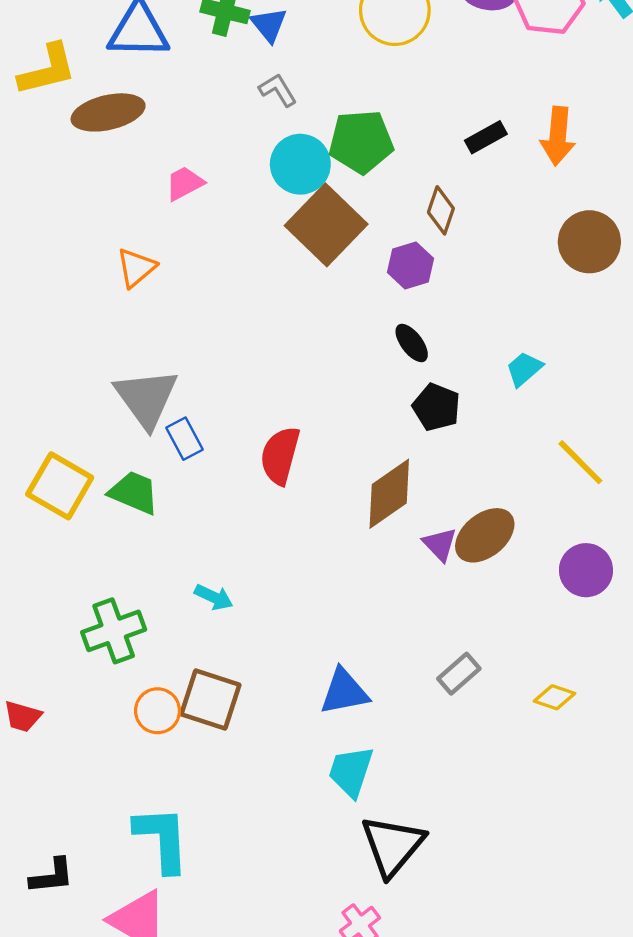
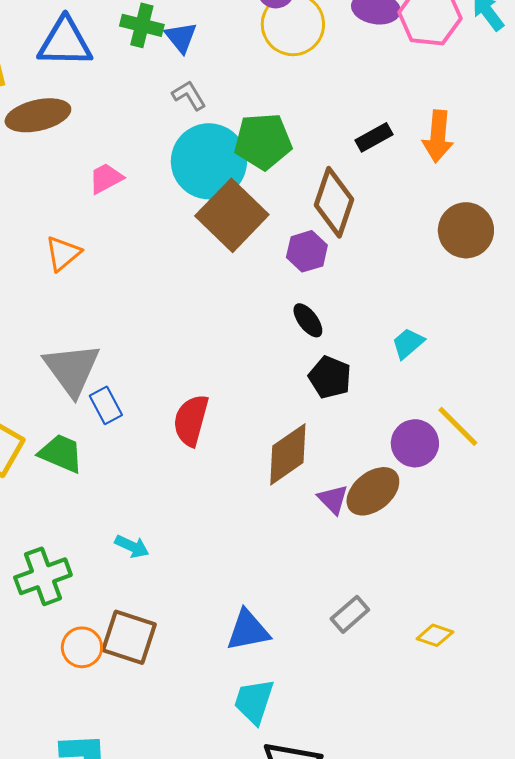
cyan circle: (300, 164) -> (209, 161), size x1.4
brown diamond: (441, 210) -> (334, 202), size x1.6
purple circle: (586, 570) -> (415, 443), moved

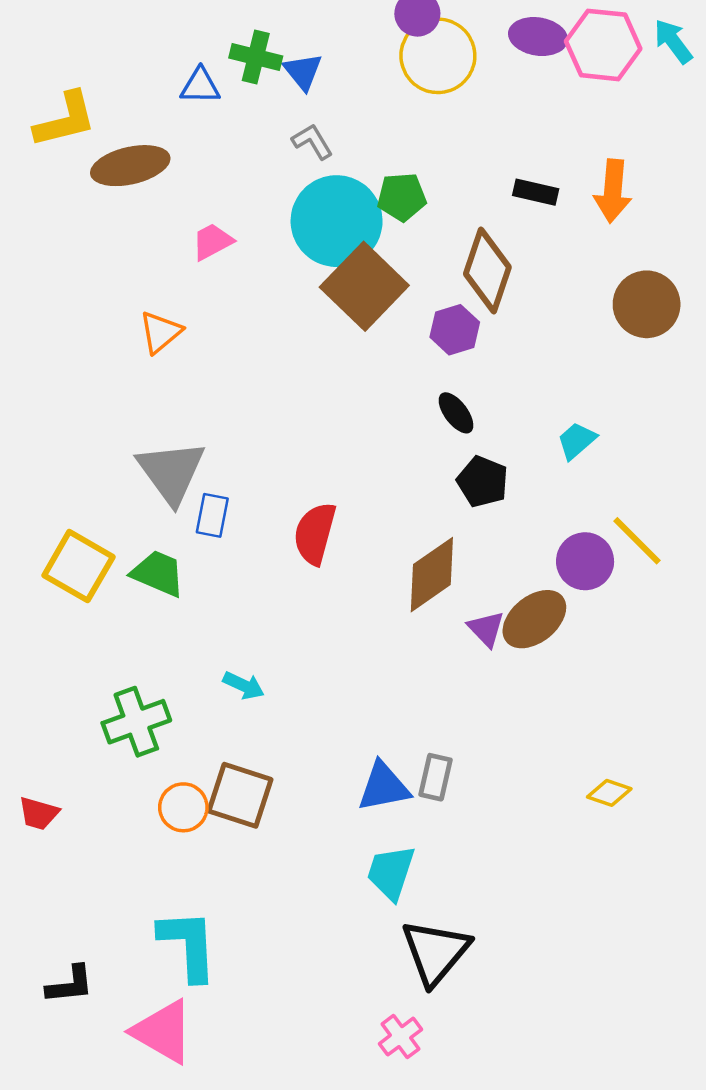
blue triangle: (65, 42) -> (200, 86), moved, size x0.6
black rectangle: (374, 137) -> (536, 192), turned 42
green pentagon: (263, 141) -> (402, 197), size x0.7
blue rectangle: (106, 405) -> (212, 515), turned 39
gray rectangle: (350, 614) -> (435, 777), moved, turned -36

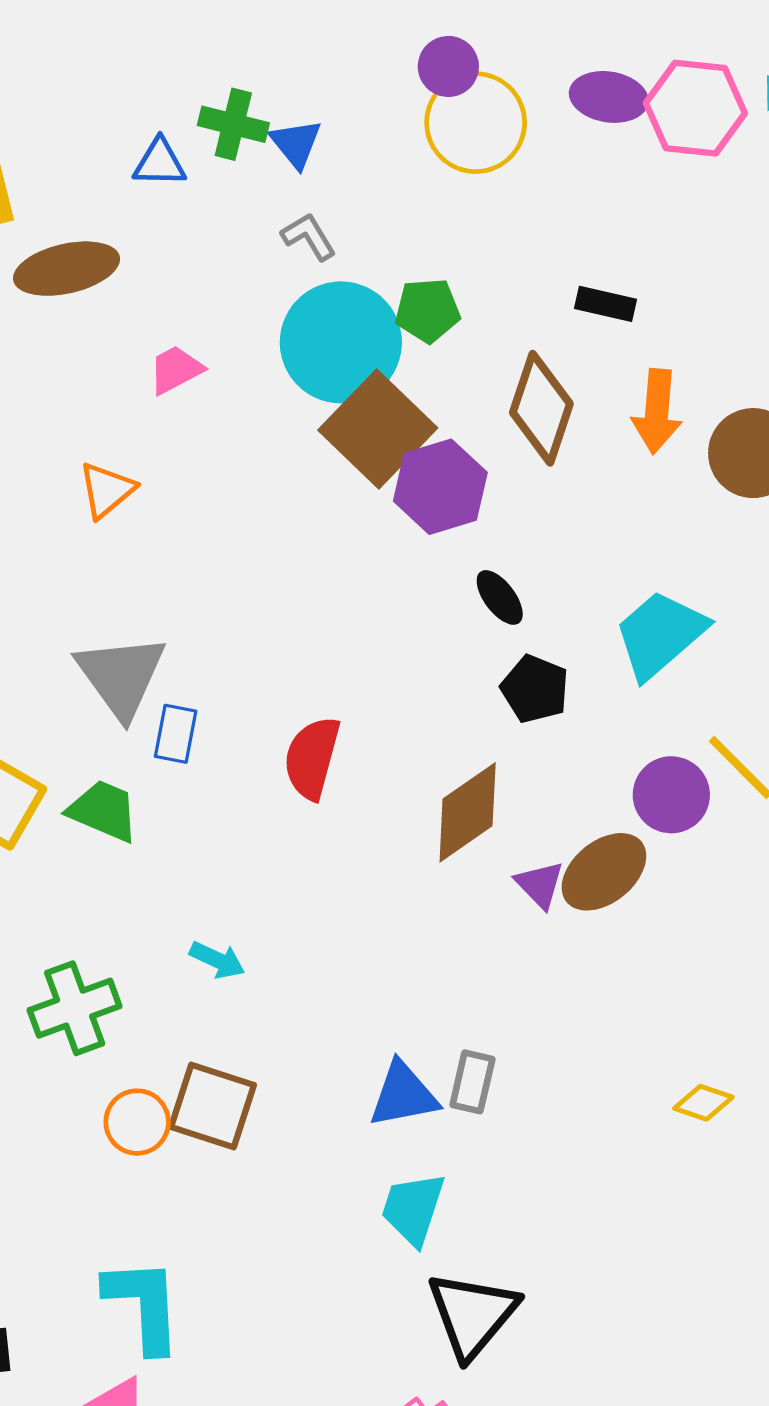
orange arrow: (613, 191) -> (657, 411), moved
purple hexagon: (455, 330) -> (440, 487), moved, size x1.4
cyan trapezoid: (577, 441) -> (660, 634), size x1.8

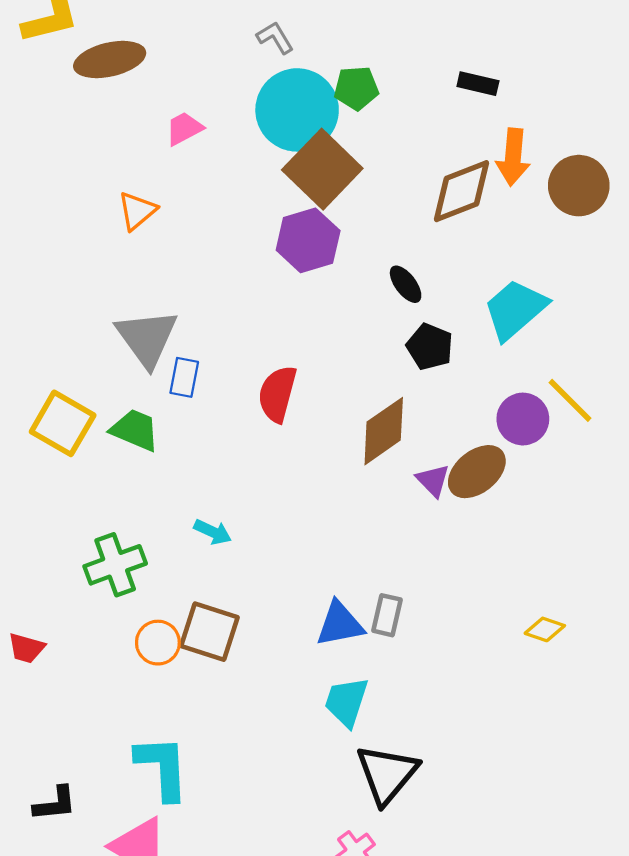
brown diamond: (541, 408) -> (461, 191), moved, turned 50
purple hexagon: (440, 487) -> (308, 240), moved

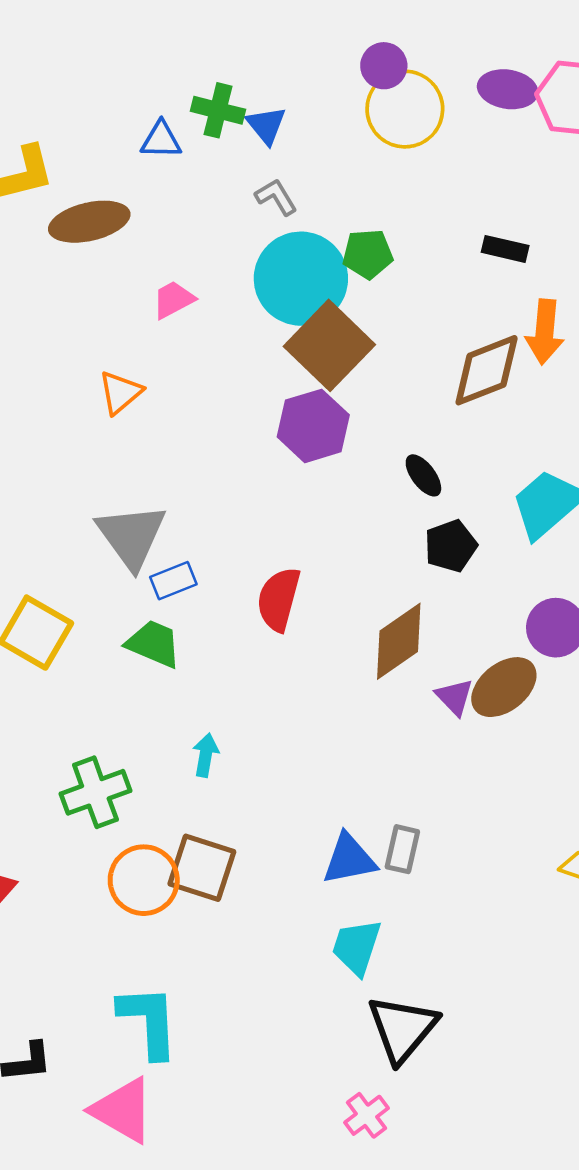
black pentagon: (430, 347) -> (451, 546), turned 30
blue rectangle: (184, 377) -> (173, 581), turned 57
green trapezoid: (135, 430) -> (154, 644), moved
cyan arrow: (213, 532) -> (206, 755), turned -105
orange circle: (158, 643) -> (144, 880), size x1.4

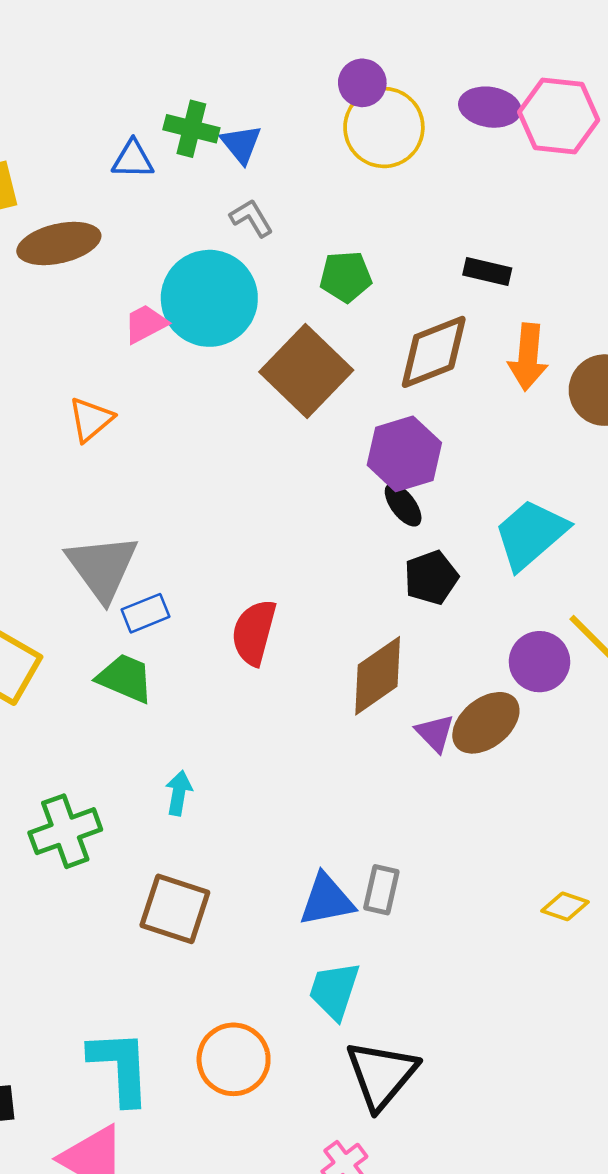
cyan circle: (301, 279) -> (209, 298), moved
brown diamond: (487, 370) -> (434, 352), moved
purple hexagon: (313, 426) -> (404, 454), moved
orange circle: (144, 880) -> (234, 1059), moved

